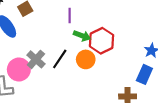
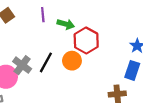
purple line: (70, 15) -> (43, 15), moved
green arrow: (82, 36) -> (66, 24), moved

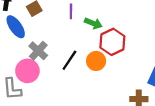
gray cross: (22, 65) -> (38, 51), moved

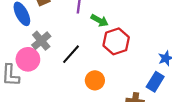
orange circle: (96, 61) -> (95, 80), moved

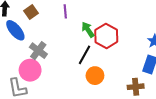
green arrow: (99, 20) -> (88, 30), moved, turned -140
black line: (71, 54) -> (84, 55), moved

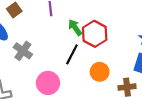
pink circle: (30, 70) -> (48, 83), moved
orange circle: (95, 76) -> (100, 72), moved

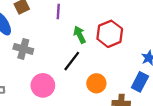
red hexagon: (95, 34) -> (110, 34), moved
gray cross: (23, 51) -> (23, 49), turned -30

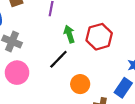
pink circle: (43, 85) -> (17, 73), moved

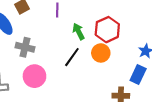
orange circle: (80, 84) -> (101, 53), moved

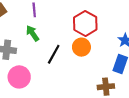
green arrow: (78, 31) -> (32, 33), moved

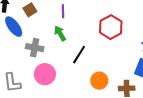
orange circle: (81, 47) -> (99, 81), moved

